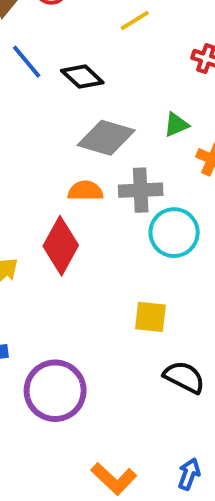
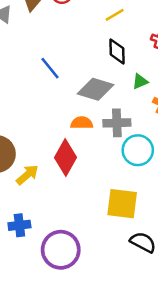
blue line: (27, 62) -> (50, 68), moved
black diamond: (82, 77) -> (117, 51), moved, turned 45
yellow square: (150, 317) -> (122, 204), size x1.5

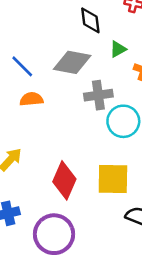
blue line: (50, 68) -> (22, 66), moved
orange semicircle: (82, 123) -> (31, 99), moved
red diamond: (66, 158) -> (64, 180), moved

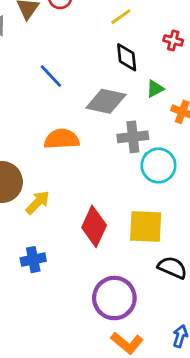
blue line: (22, 66) -> (51, 76), moved
orange semicircle: (31, 99) -> (62, 139), size x1.4
purple circle: (54, 234) -> (114, 298), moved

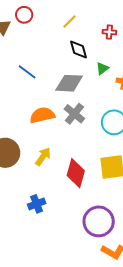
gray cross: (133, 137) -> (74, 114), moved, turned -35
yellow arrow: (38, 203) -> (43, 157), moved

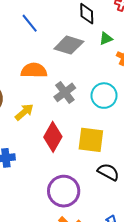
gray cross: (74, 114) -> (65, 92), moved

